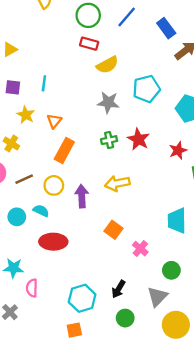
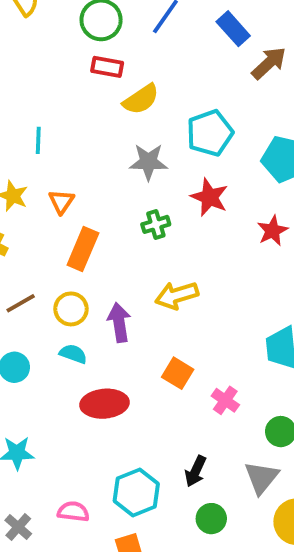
red star: (138, 139) -> (209, 197), moved
cyan semicircle: (41, 211) -> (73, 354), moved
red ellipse: (53, 242) -> (105, 404), moved
pink semicircle: (32, 288) -> (73, 512), moved, turned 102

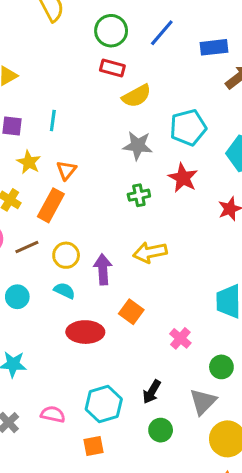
blue rectangle: (233, 29) -> (214, 47), turned -60
orange rectangle: (83, 249) -> (51, 205), moved
orange square: (178, 373) -> (131, 312), moved

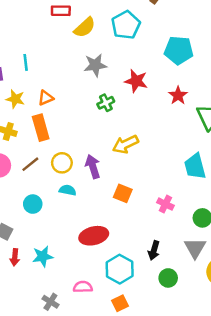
cyan pentagon: (188, 127) -> (126, 25), moved
orange triangle: (66, 170) -> (46, 98), turned 42
orange rectangle: (51, 205) -> (41, 128), turned -30
red ellipse: (85, 332) -> (94, 236), moved

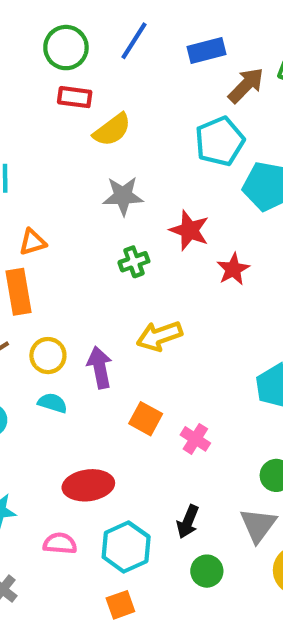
cyan pentagon: (126, 25) -> (220, 141), moved
red star: (178, 95) -> (233, 269), moved
pink cross: (165, 204) -> (195, 439), moved
pink semicircle: (83, 287) -> (60, 543), moved

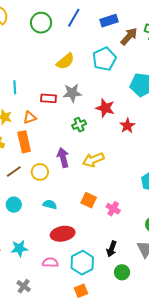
red rectangle: (75, 97) -> (49, 98), moved
cyan pentagon: (220, 141) -> (104, 59), moved
purple arrow: (100, 367) -> (63, 158), moved
cyan semicircle: (53, 403) -> (50, 204), moved

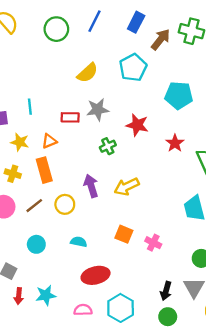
blue rectangle: (109, 21) -> (136, 22), turned -42
red star: (127, 126) -> (175, 143), moved
black arrow: (112, 249) -> (166, 291), moved

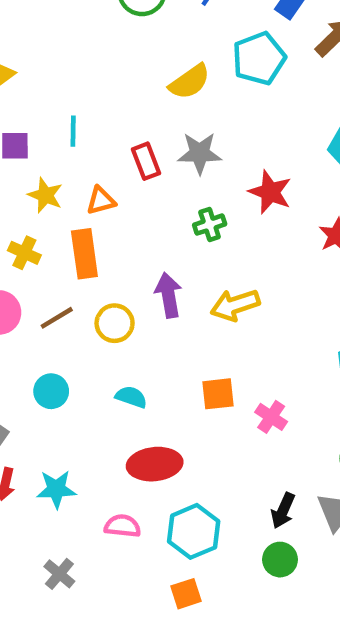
cyan pentagon: (133, 68) -> (259, 58), moved
red rectangle: (70, 117) -> (146, 161), turned 60
orange square: (124, 234) -> (218, 394), turned -36

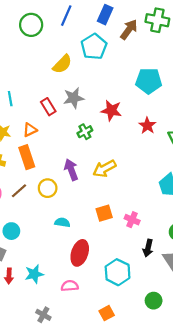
cyan circle: (51, 391) -> (11, 231), moved
red ellipse: (155, 464) -> (80, 253), turned -55
black arrow: (283, 511) -> (148, 248), moved
cyan hexagon: (194, 531) -> (118, 272), moved
green circle: (280, 560) -> (154, 301), moved

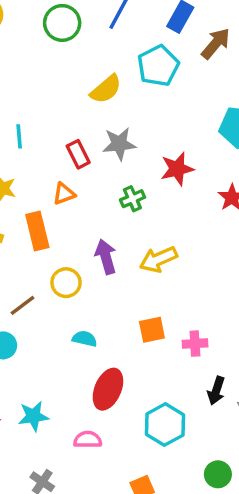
red star: (111, 110) -> (177, 169), turned -30
orange triangle: (30, 130) -> (64, 194), moved
brown line: (19, 191) -> (23, 305), moved
pink cross: (132, 220) -> (195, 344), turned -32

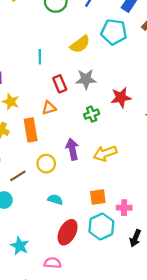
cyan pentagon: (158, 66) -> (114, 32), turned 30
cyan line: (19, 136) -> (40, 57), moved
cyan star: (33, 416) -> (20, 246), turned 30
cyan hexagon: (165, 425) -> (101, 226), moved

